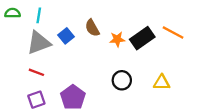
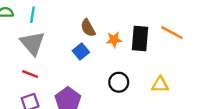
blue square: (66, 36) -> (81, 51), moved
black rectangle: (142, 38) -> (140, 38), turned -50
gray triangle: (39, 43) -> (32, 43), turned -50

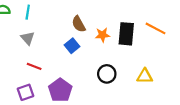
gray triangle: (32, 43) -> (28, 38), size x0.6
red line: (30, 74) -> (34, 66), moved

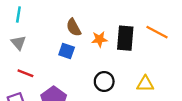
blue square: (72, 46) -> (67, 51), turned -32

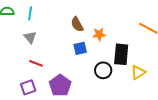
black rectangle: (125, 38) -> (121, 54), moved
blue square: (67, 51) -> (80, 48), moved, turned -32
yellow triangle: (145, 84) -> (138, 72), turned -35

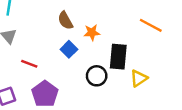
blue square: (80, 48) -> (69, 49), turned -32
red line: (36, 63) -> (29, 64), moved

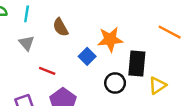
brown semicircle: (65, 20) -> (60, 27), moved
orange star: (92, 33) -> (110, 39), size x1.5

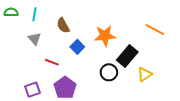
blue square: (87, 56) -> (77, 47), moved
black rectangle: (137, 64) -> (127, 56), turned 35

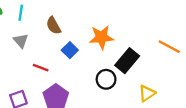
orange line: (155, 30) -> (169, 47), moved
yellow triangle: (145, 74) -> (147, 93), moved

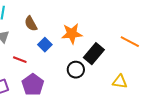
yellow triangle: (147, 93) -> (120, 82), moved, turned 42

